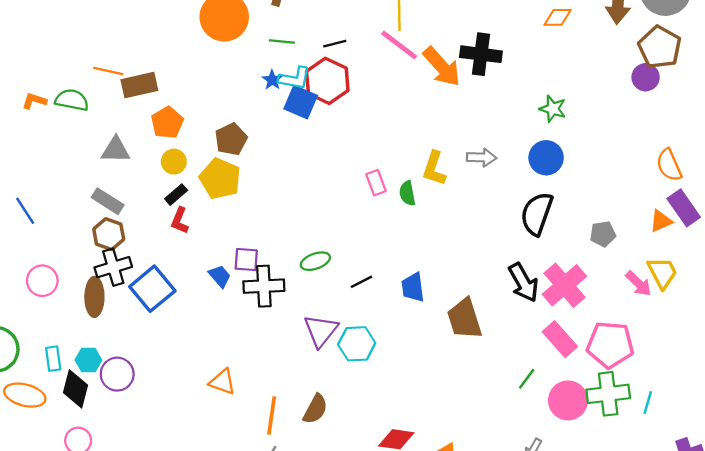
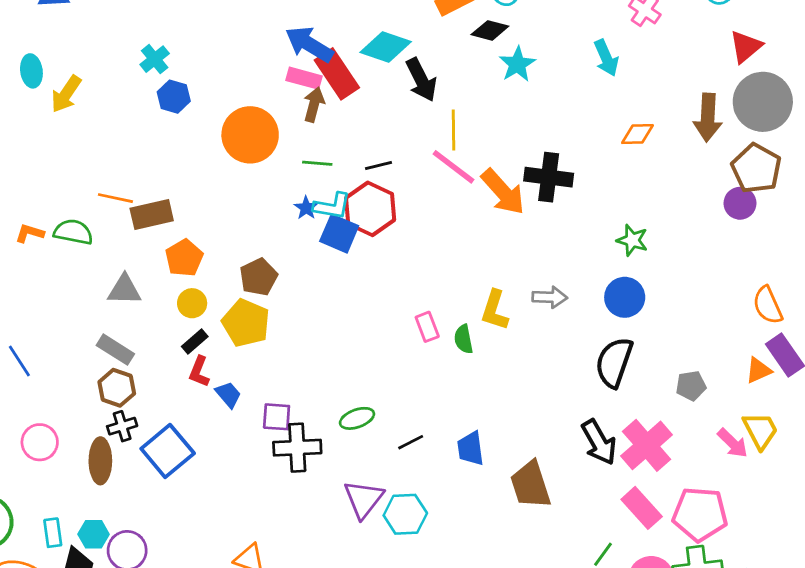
black cross: (113, 267) -> (122, 426), size x0.7
blue trapezoid: (220, 276) -> (228, 395), moved

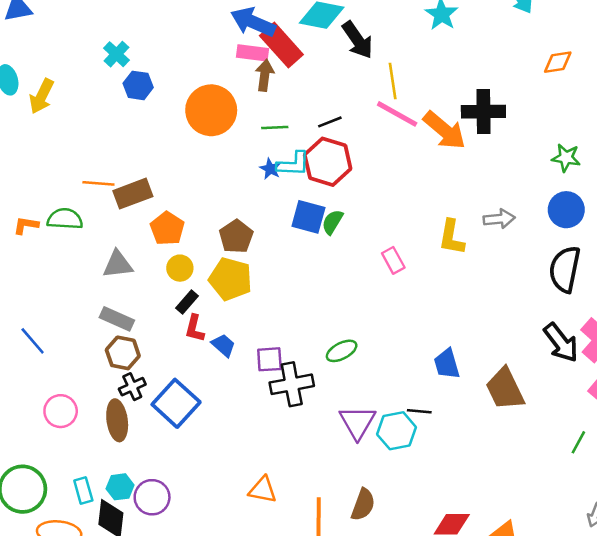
blue square: (339, 234) -> (308, 217), moved
green semicircle: (464, 339) -> (332, 222), moved, turned 50
black line: (411, 442) -> (419, 411), moved, turned 40

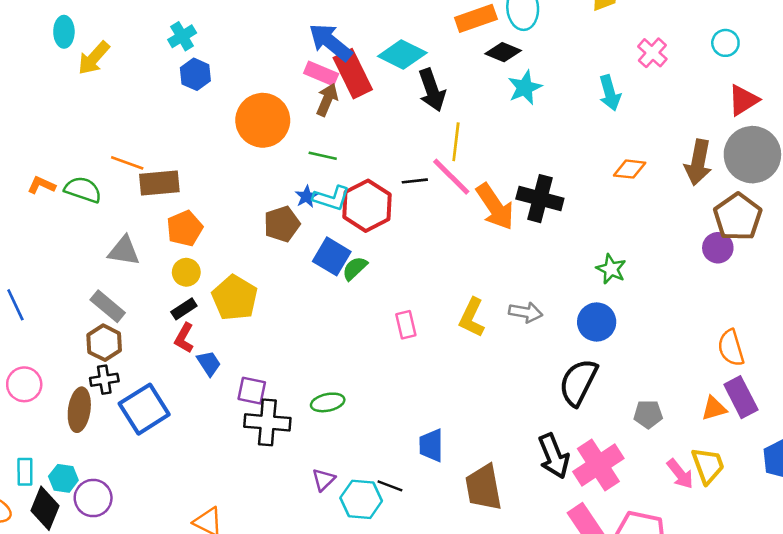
black line: (330, 122) -> (415, 181), moved
brown pentagon: (236, 236) -> (282, 224), moved
purple triangle: (357, 422) -> (324, 480), size x0.6

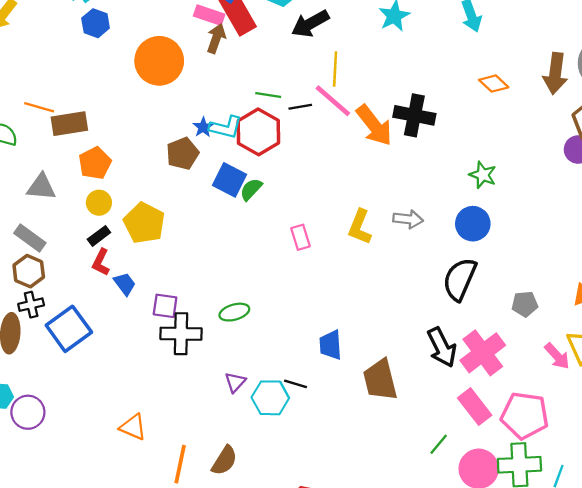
black arrow: (432, 90) -> (310, 24), turned 84
green line: (323, 156) -> (268, 95), moved
orange diamond: (630, 169) -> (494, 84), turned 40

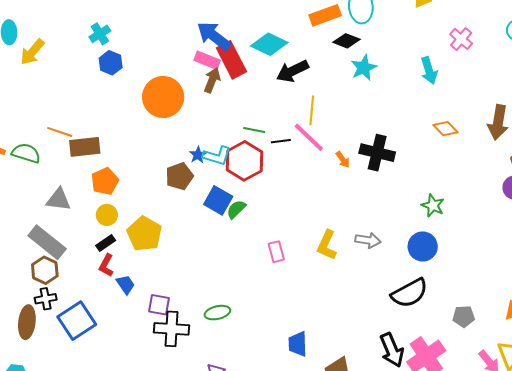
orange arrow: (374, 125) -> (343, 160), size x0.5
gray rectangle: (30, 238) -> (47, 242), size x1.4
black semicircle: (460, 279) -> (410, 293), turned -144

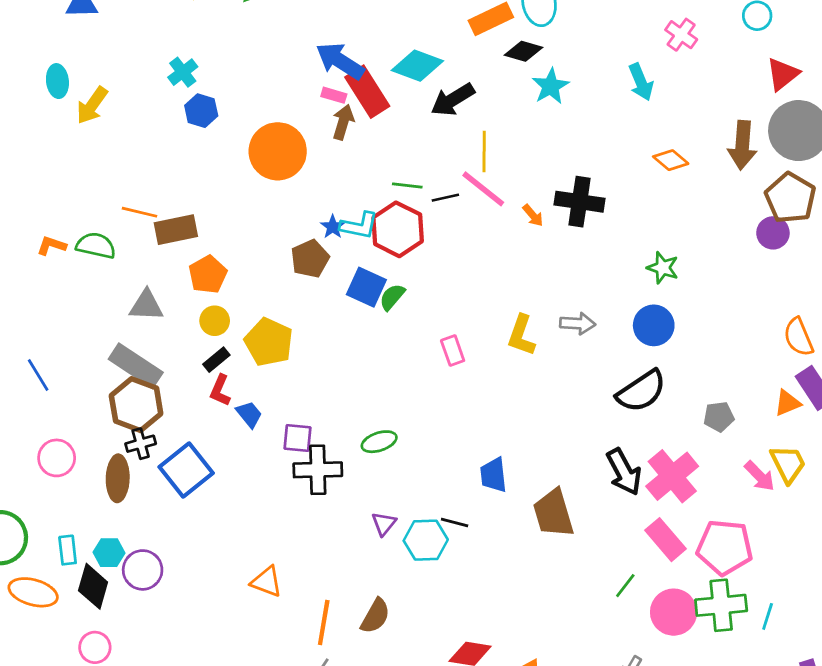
pink rectangle: (207, 60) -> (334, 95), size x0.7
brown hexagon: (45, 270) -> (136, 405), size x1.4

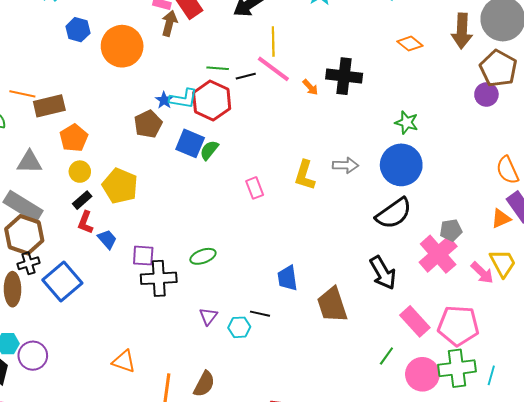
blue hexagon: (201, 111) -> (78, 30), moved
blue circle: (654, 325) -> (401, 165), size x1.4
pink cross: (672, 476) -> (438, 254), moved
cyan hexagon: (426, 540) -> (239, 327), size x0.7

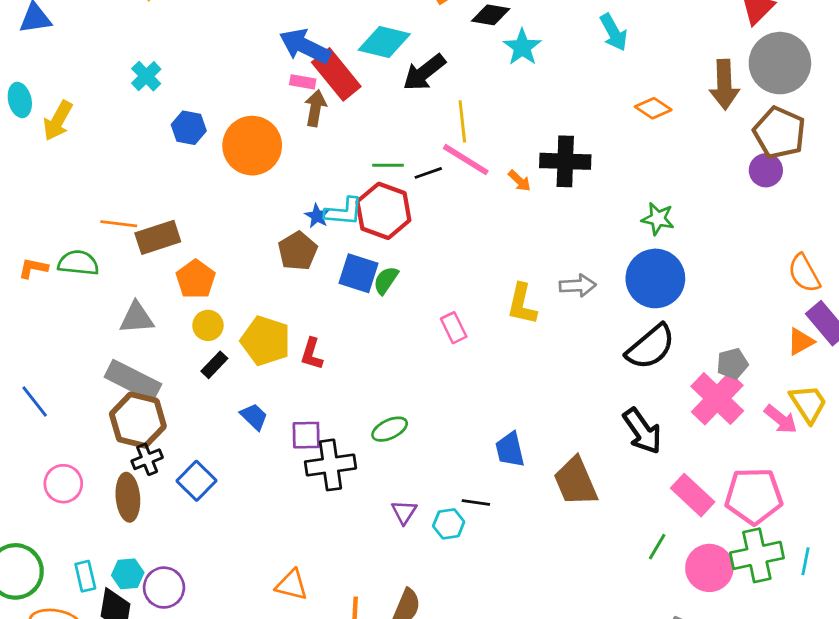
red L-shape: (85, 222) -> (312, 354), moved
blue square: (62, 282) -> (197, 481), size x0.7

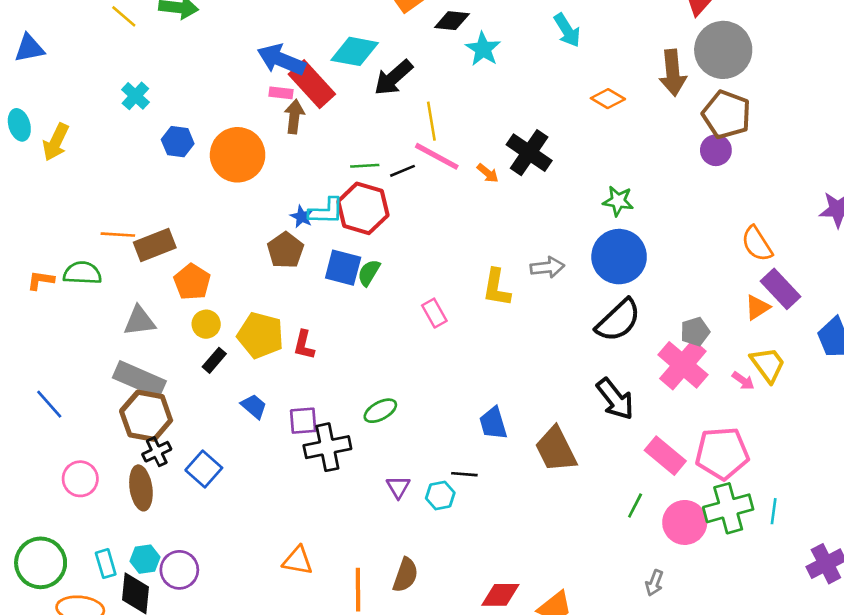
black cross: (565, 161) -> (529, 153), turned 36
pink arrow: (781, 419) -> (743, 381), size x0.7

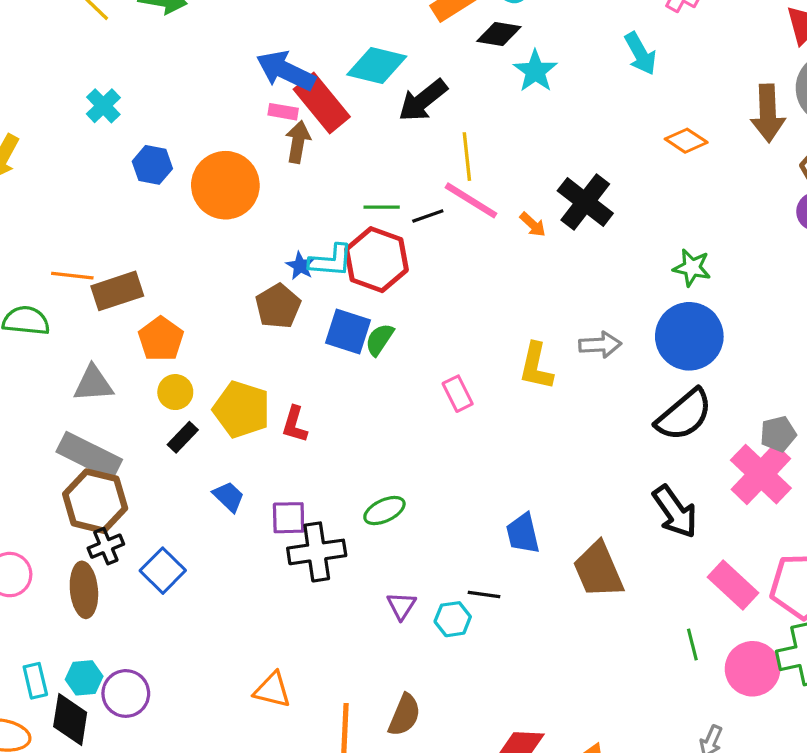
green line: (635, 505) -> (692, 644), turned -45

